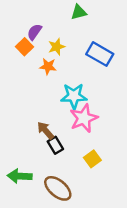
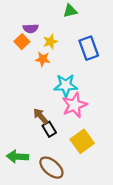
purple semicircle: (34, 32) -> (31, 28), turned -128
blue rectangle: (100, 54) -> (89, 48), turned 40
yellow square: (92, 159) -> (82, 141), size x1.5

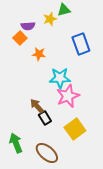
yellow star: (50, 42) -> (50, 19), moved
green arrow: (17, 157) -> (16, 143), turned 66

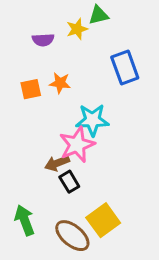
orange square: (20, 38) -> (31, 89), moved, turned 32
pink star: (68, 96) -> (77, 145), moved
brown arrow: (37, 106) -> (57, 163), turned -70
yellow square: (75, 129) -> (103, 220), moved

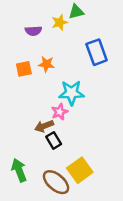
pink star: (77, 145) -> (60, 112), size x0.6

